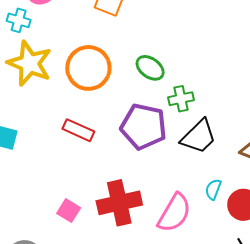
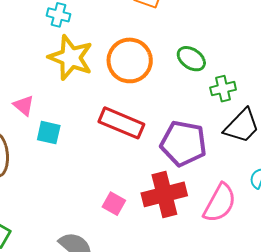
purple pentagon: (144, 127) -> (183, 143), moved
red rectangle: (78, 130) -> (121, 123), size x1.4

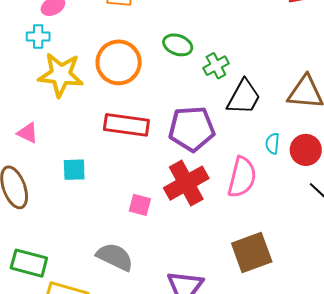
cyan square: (49, 133) -> (74, 170), moved

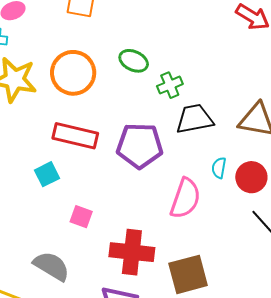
black trapezoid: (244, 97) -> (195, 119), turned -135
cyan square: (74, 170) -> (47, 174), moved, turned -30
red cross: (186, 183) -> (132, 252), moved, turned 30

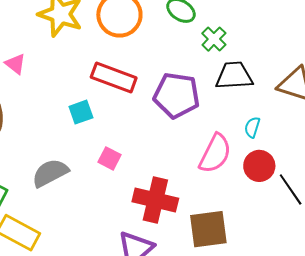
green cross: (170, 85) -> (214, 39), turned -30
red circle: (251, 177) -> (259, 166), moved
gray semicircle: (52, 266) -> (50, 173), moved, turned -66

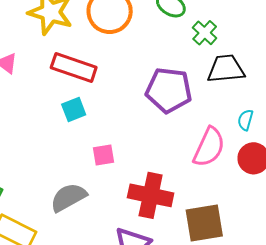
red rectangle: (114, 77) -> (74, 67), moved
pink square: (109, 158) -> (103, 155), turned -35
gray semicircle: (50, 173) -> (68, 197), moved

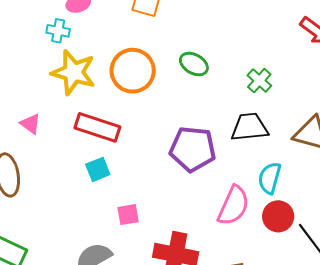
green cross: (205, 33) -> (259, 81), moved
cyan semicircle: (245, 120) -> (270, 178), size x1.5

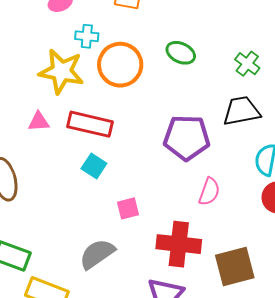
cyan cross: (58, 31) -> (87, 36), moved
pink triangle: (30, 124) -> (39, 122), moved, turned -35
cyan square: (98, 169) -> (94, 166), turned -30
pink semicircle: (234, 206) -> (209, 192), moved, size x0.7

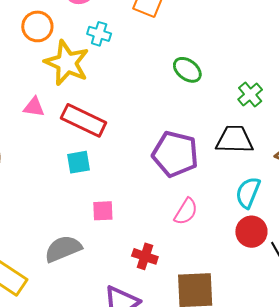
orange circle: (120, 65) -> (37, 26), moved, size x0.7
cyan square: (94, 166) -> (79, 162), turned 35
red cross: (179, 244) -> (145, 256), size x0.6

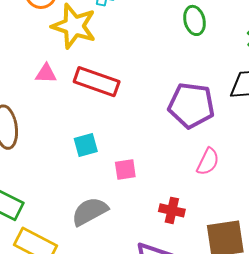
green ellipse: (187, 70) -> (195, 20), turned 44
cyan square: (79, 162) -> (86, 145), moved

